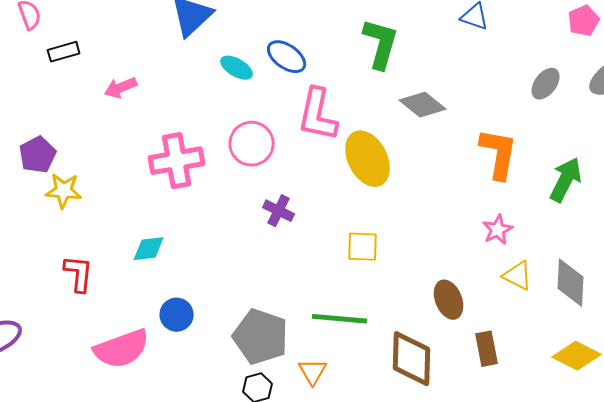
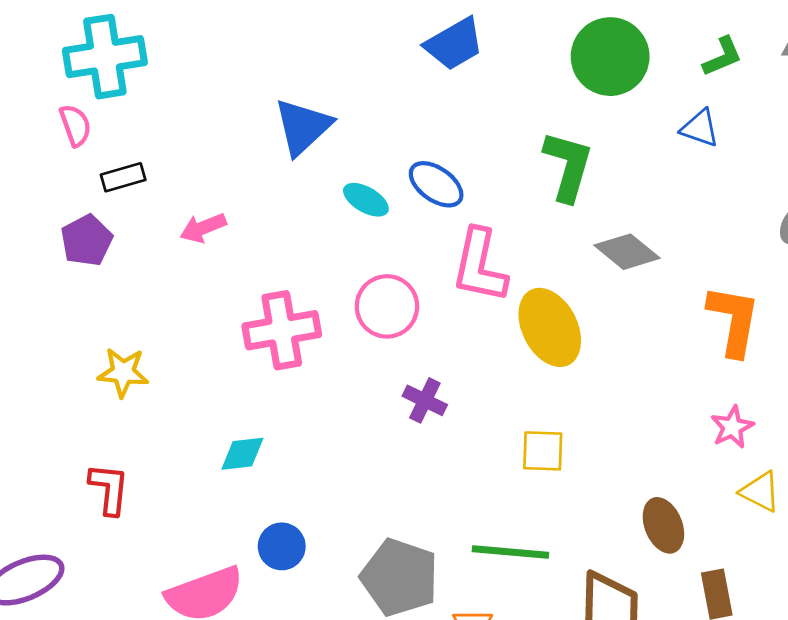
purple pentagon: (38, 155) -> (87, 240), moved
red L-shape: (79, 274) -> (109, 489), moved

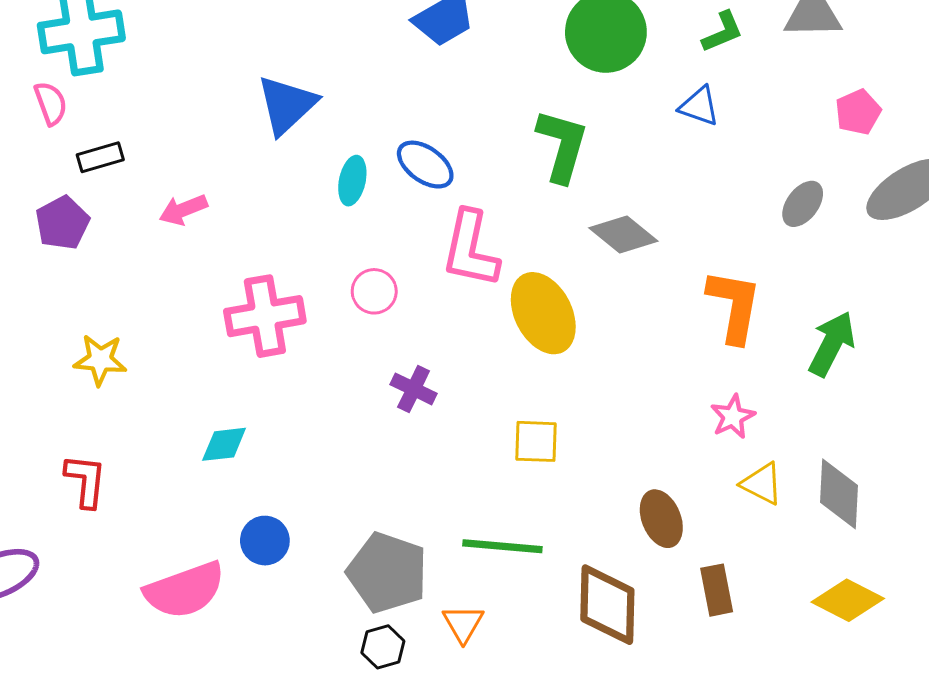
cyan ellipse: (366, 200) -> (352, 181), turned 72
pink circle: (387, 306) -> (374, 291), size x0.7

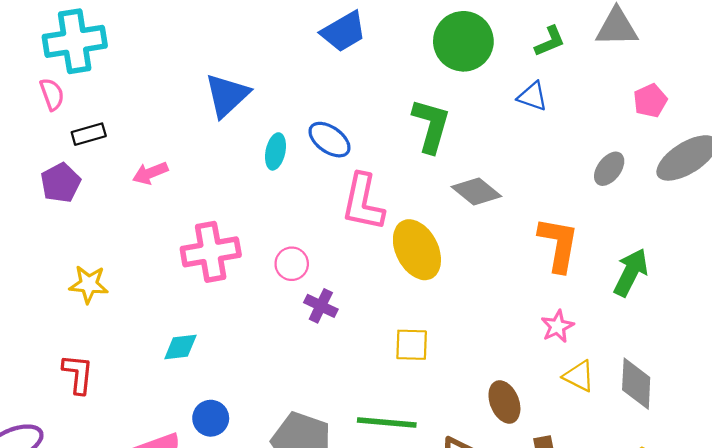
pink circle: (374, 291) -> (292, 264), moved

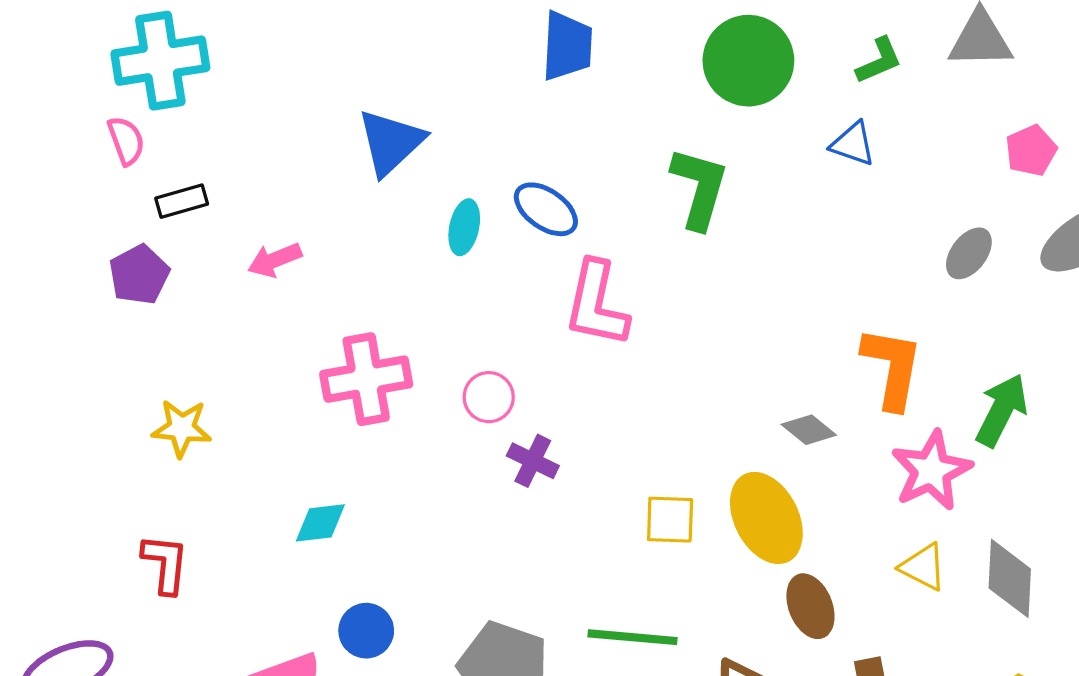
blue trapezoid: (344, 32) -> (567, 46), turned -57
gray diamond: (476, 191) -> (809, 430), moved, size x0.7
yellow ellipse: (417, 250) -> (766, 518), moved
pink star: (557, 326) -> (931, 471), moved, size x1.6

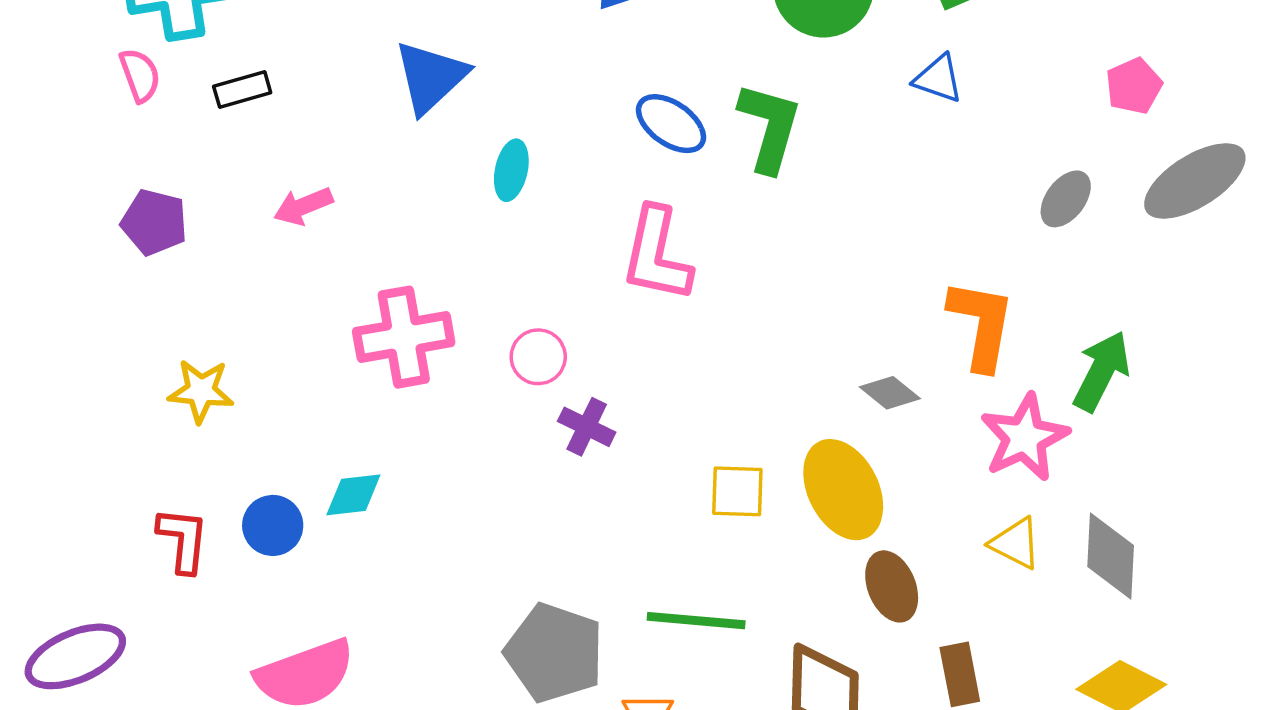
black rectangle: (182, 201) -> (242, 89), moved
blue ellipse: (546, 209) -> (671, 124), moved
purple pentagon: (139, 275) -> (154, 222), turned -30
blue circle: (366, 631) -> (273, 525), moved

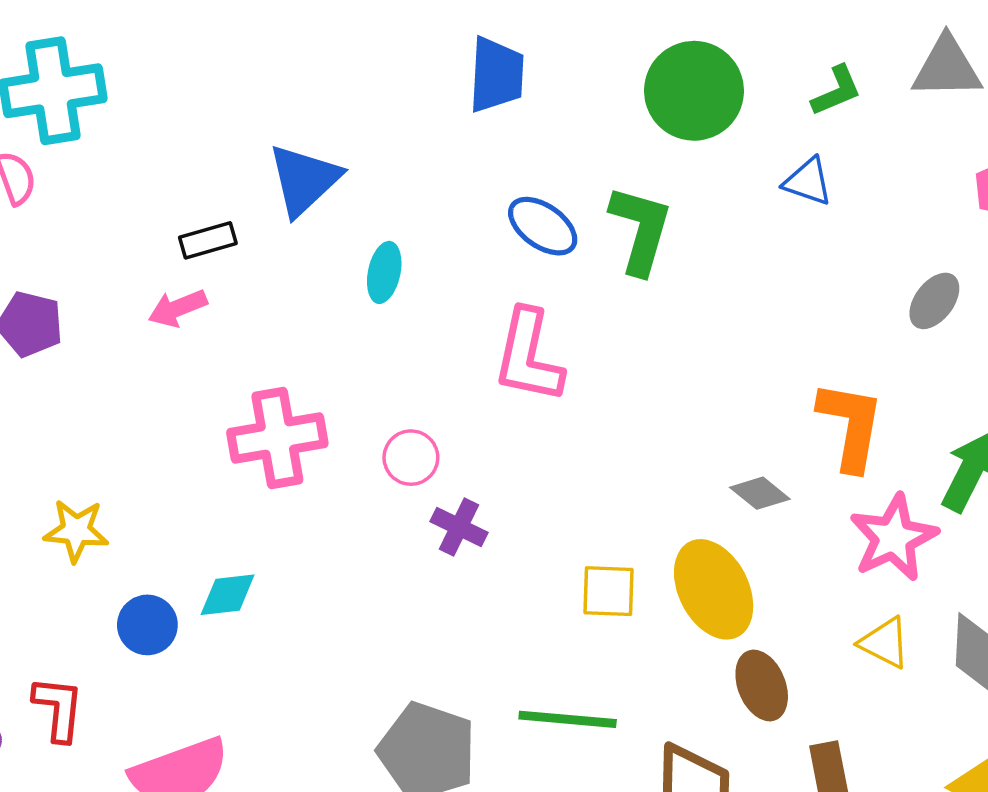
black rectangle: (242, 89) -> (208, 240), moved
yellow star: (201, 391) -> (76, 531), moved
red L-shape: (183, 540) -> (58, 709), moved

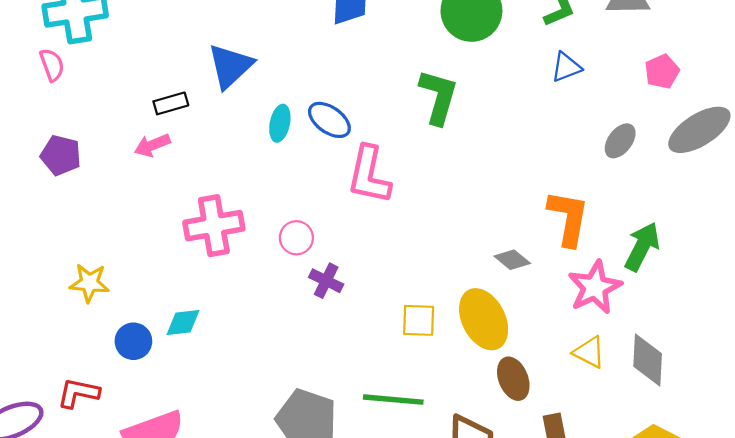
blue triangle: (808, 182) -> (566, 67), moved, turned -40
blue ellipse: (543, 226) -> (329, 120), moved
red L-shape: (58, 709) -> (78, 393), turned -84

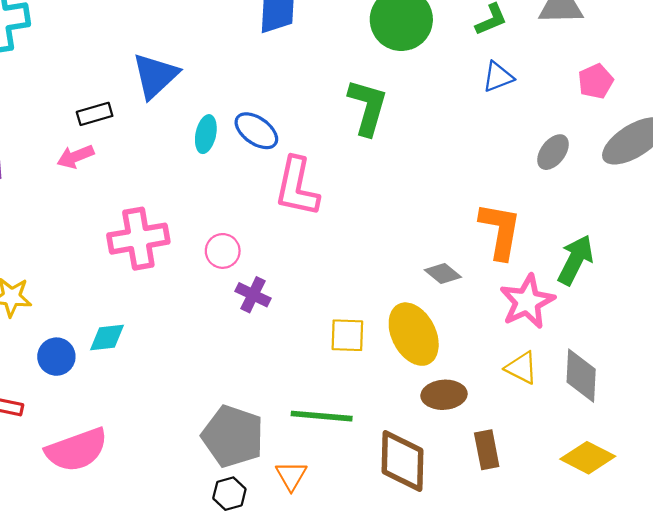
brown ellipse: (513, 379) -> (444, 395), turned -72

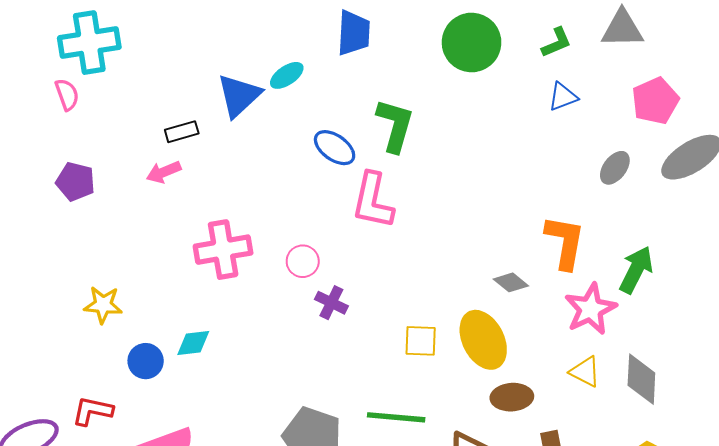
pink pentagon: (596, 81) -> (655, 101), size x1.4
green L-shape: (368, 107) -> (395, 125), moved
cyan ellipse: (206, 134) -> (287, 75), moved, turned 44

